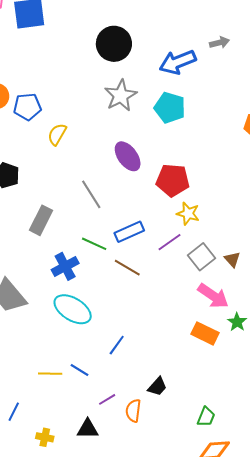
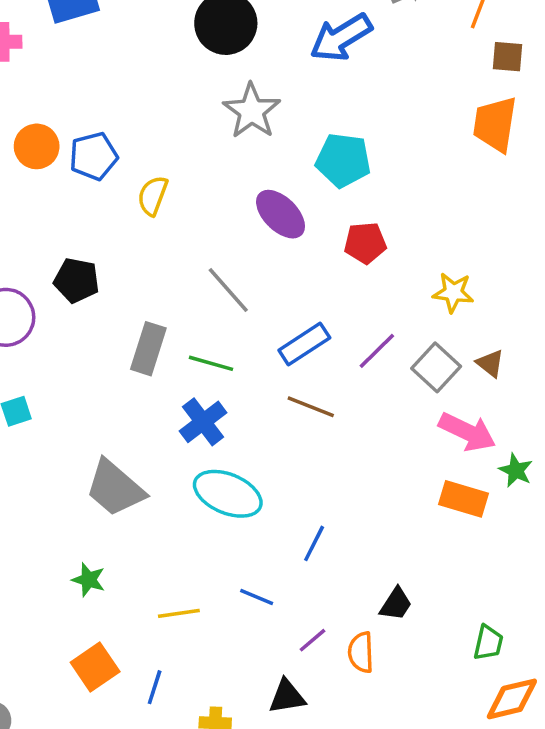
cyan pentagon: (170, 108) -> (343, 160), moved
red pentagon: (173, 180) -> (365, 243), size x0.7
yellow star: (188, 214) -> (453, 292), moved
green line: (94, 244) -> (211, 363), moved
yellow line: (50, 374) -> (179, 613), moved

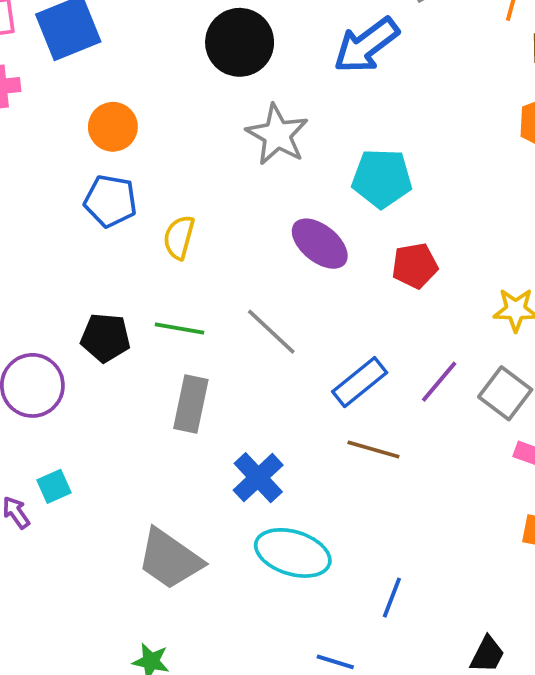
orange circle: (37, 146) -> (113, 127), moved
blue pentagon: (94, 156) -> (110, 201), turned 30
green line: (211, 363) -> (179, 328), moved

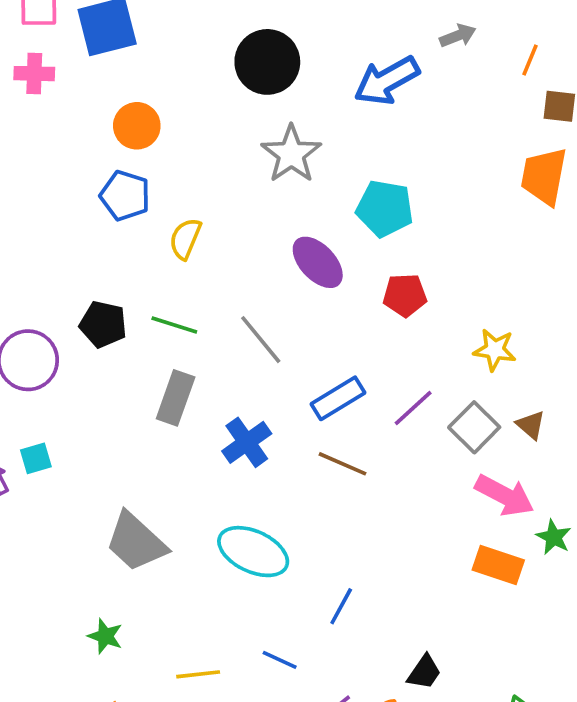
blue cross: (258, 478) -> (247, 442), moved

